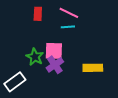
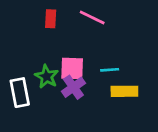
cyan line: (68, 27) -> (110, 70), moved
white rectangle: (15, 82) -> (20, 93), moved, turned -65

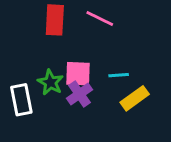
red rectangle: (51, 19) -> (55, 20), size x1.5
yellow rectangle: (124, 91) -> (135, 98), turned -35

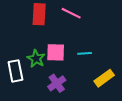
purple cross: (79, 94) -> (57, 83), moved
yellow rectangle: (135, 98) -> (104, 78), moved

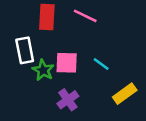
cyan line: (85, 53) -> (101, 64), turned 40
white rectangle: (15, 71) -> (25, 50), moved

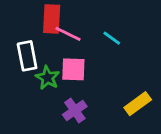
pink line: (85, 16) -> (68, 34), moved
cyan line: (101, 64) -> (112, 38), moved

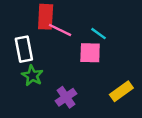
pink square: (73, 69) -> (90, 53), moved
green star: (48, 78) -> (32, 76), moved

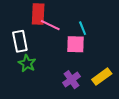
cyan line: (98, 34) -> (83, 28), turned 32
purple cross: (66, 97) -> (71, 80), moved

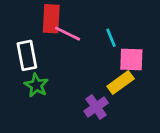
pink square: (76, 44) -> (131, 59), moved
yellow rectangle: (102, 77) -> (121, 83), moved

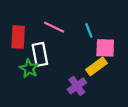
red rectangle: (51, 19) -> (18, 37), moved
white rectangle: (27, 55) -> (40, 54), moved

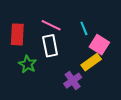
pink square: (105, 48) -> (99, 45), turned 30
white rectangle: (40, 54) -> (50, 46), moved

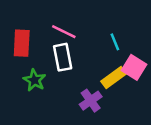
cyan line: (84, 28) -> (115, 42), moved
pink square: (99, 45) -> (134, 67), moved

